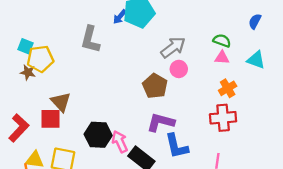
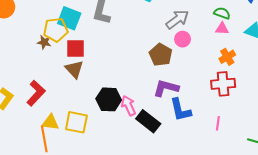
cyan square: (26, 46) -> (69, 18), moved, size x1.6
red square: (51, 119) -> (75, 48), moved

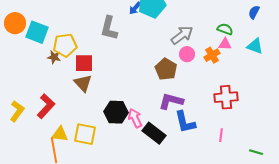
cyan square: (69, 18) -> (37, 32), moved
orange cross: (227, 57) -> (212, 55), moved

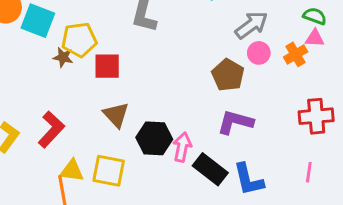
brown triangle: (83, 83) -> (116, 115), moved
pink arrow: (135, 118) -> (182, 147), turned 36
blue L-shape: (185, 122) -> (248, 180), moved

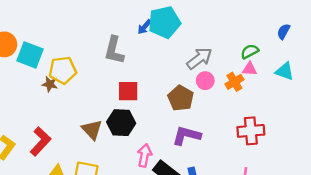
green semicircle: (315, 16) -> (250, 51), turned -48
red square: (107, 66) -> (128, 91), moved
black hexagon: (154, 138) -> (121, 123), moved

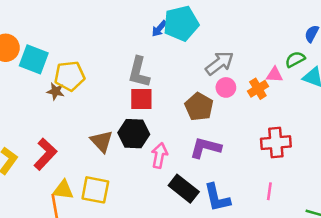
gray L-shape: (114, 50) -> (139, 72), moved
green semicircle: (250, 51) -> (295, 59), moved
pink arrow: (144, 155) -> (159, 155), moved

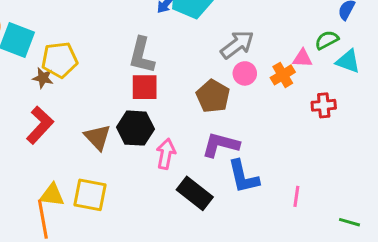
red cross: (276, 143) -> (324, 105), moved, size x0.7
red L-shape: (45, 154) -> (40, 125), moved
blue L-shape: (217, 198) -> (243, 177), moved

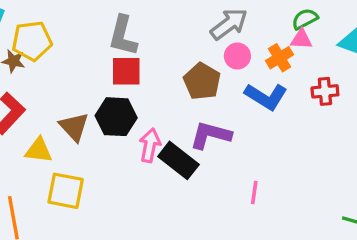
green semicircle: (327, 40) -> (305, 19), moved
blue L-shape: (243, 177) -> (266, 96), moved, turned -45
black rectangle: (195, 193) -> (178, 160), moved
yellow triangle: (52, 195) -> (39, 150), moved
pink line: (296, 196) -> (254, 192), moved

